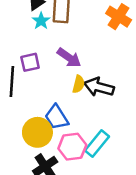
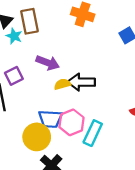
yellow semicircle: (79, 84) -> (62, 84), turned -105
blue trapezoid: (57, 117) -> (50, 119), turned -40
pink hexagon: (72, 147) -> (71, 122), moved

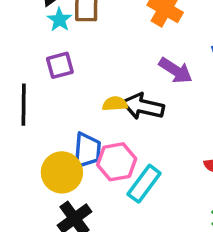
purple arrow: (48, 63) -> (176, 70), moved
purple square: (14, 76) -> (60, 65), moved
blue trapezoid: (50, 119) -> (87, 150), turned -100

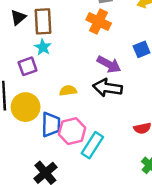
cyan star: (59, 20) -> (43, 47), moved
black arrow: (143, 106) -> (107, 88), moved
yellow circle: (62, 172) -> (26, 107), moved

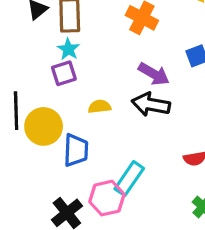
purple square: (28, 66) -> (64, 73), moved
pink hexagon: (72, 131) -> (107, 198), moved

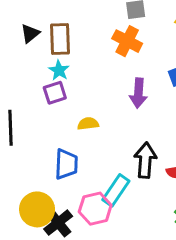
purple arrow: (154, 74) -> (138, 93), turned 64
black arrow: (151, 104) -> (145, 160), moved, turned 84
yellow circle: (44, 126) -> (37, 209), moved

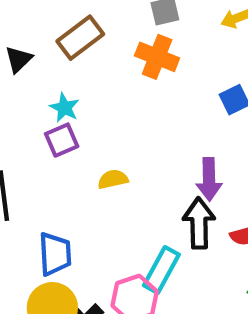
brown rectangle: (60, 39) -> (80, 38), moved, turned 60
purple arrow: (138, 93) -> (209, 179), moved
blue trapezoid: (66, 164) -> (55, 254), moved

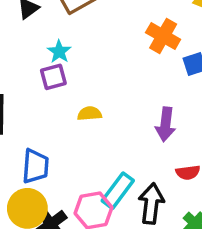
orange cross: (157, 57) -> (163, 36), moved
black arrow: (199, 223) -> (151, 204), moved

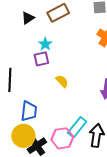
yellow semicircle: (90, 114) -> (62, 81), turned 48

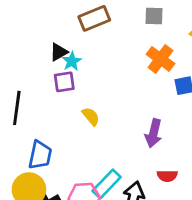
black triangle: (28, 18) -> (59, 52), moved

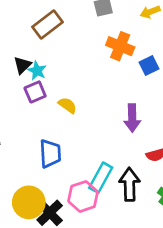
yellow semicircle: (91, 116) -> (67, 105), moved
blue trapezoid: (40, 155) -> (50, 154), moved

